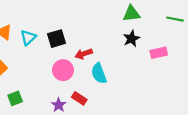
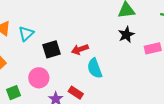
black square: (56, 39) -> (51, 49), moved
pink circle: (63, 70) -> (39, 78), moved

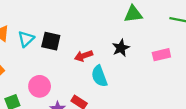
black star: (126, 35) -> (121, 48), moved
black square: (51, 49) -> (51, 41), moved, turned 30

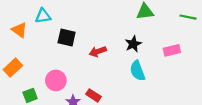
cyan triangle: (26, 39) -> (43, 16), moved, turned 35
cyan semicircle: (99, 76) -> (138, 71), moved

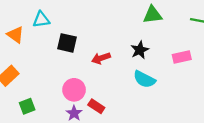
cyan semicircle: (138, 71) -> (144, 79), turned -42
pink circle: (56, 80) -> (74, 90), moved

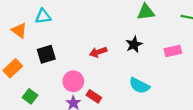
black square: (67, 43) -> (46, 54), moved, turned -30
cyan semicircle: (144, 79) -> (139, 86), moved
green square: (27, 106) -> (30, 96), turned -32

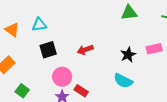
cyan triangle: (43, 16) -> (39, 25), moved
black star: (134, 44) -> (128, 55), moved
black square: (46, 54) -> (48, 50), moved

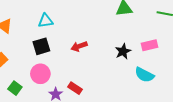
cyan triangle: (39, 25) -> (45, 21), moved
pink circle: (62, 77) -> (40, 74), moved
cyan semicircle: (123, 81) -> (144, 75), moved

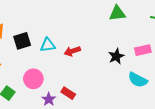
cyan triangle: (45, 21) -> (48, 45), moved
black square: (41, 46) -> (22, 41), moved

